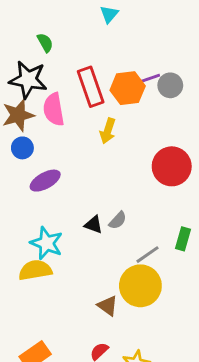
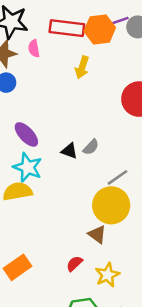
red rectangle: (91, 87) -> (67, 28), turned -64
pink semicircle: (54, 109) -> (34, 48), size x0.6
purple ellipse: (45, 181) -> (26, 134), moved, turned 76
brown triangle: (108, 306) -> (97, 234), moved

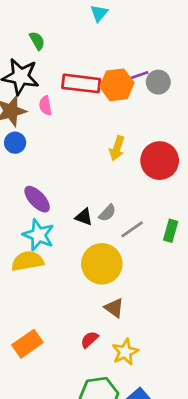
yellow arrow: (82, 67) -> (117, 148), moved
gray line: (117, 177) -> (132, 229), moved
yellow circle: (111, 205) -> (102, 264), moved

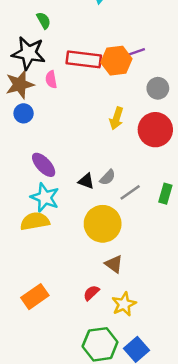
gray circle: (158, 82) -> (158, 88), moved

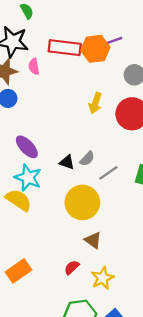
yellow semicircle: (35, 221) -> (19, 200), turned 44

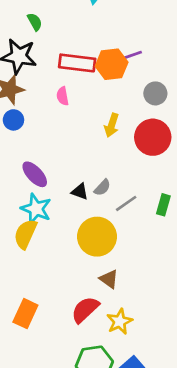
pink semicircle: (34, 67) -> (63, 96), moved
yellow semicircle: (19, 200) -> (25, 234), turned -100
red semicircle: (72, 267) -> (85, 310), size x1.6
orange rectangle: (19, 271) -> (25, 314), turned -30

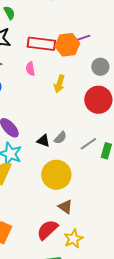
yellow arrow: (112, 125) -> (59, 84), moved
gray line: (126, 203) -> (88, 144), moved

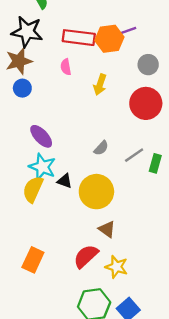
black triangle: (43, 141) -> (65, 181), moved
yellow star: (73, 239) -> (116, 267), turned -30

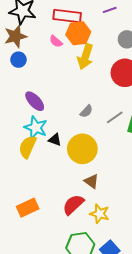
orange hexagon: (109, 39) -> (78, 33), moved
pink semicircle: (66, 67) -> (56, 41), turned -40
yellow arrow: (100, 85) -> (85, 57), size x1.4
orange rectangle: (33, 260) -> (28, 208), turned 40

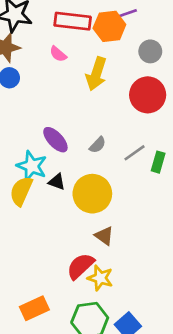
orange hexagon: (78, 33) -> (109, 26), moved
purple ellipse: (35, 101) -> (55, 140), moved
orange rectangle: (28, 208) -> (34, 308), moved
yellow star: (100, 214) -> (100, 278), moved

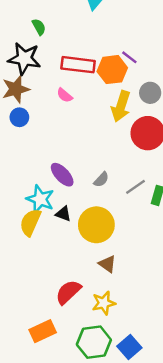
purple line: (128, 13) -> (129, 57), turned 56
yellow arrow: (96, 74) -> (121, 106), moved
red semicircle: (80, 266) -> (68, 292), moved
yellow star: (100, 278) -> (104, 303), turned -30

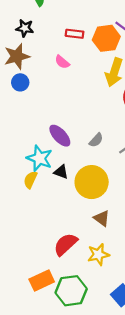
black star: (24, 59) -> (25, 28), size x0.6
red rectangle: (78, 65) -> (75, 34), size x0.6
yellow semicircle: (30, 222) -> (30, 180), size x0.7
green hexagon: (94, 342) -> (71, 291), moved

